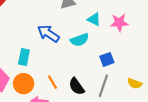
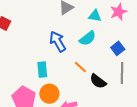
blue arrow: (48, 34) -> (58, 42), turned 45
orange line: (53, 82) -> (80, 67), moved

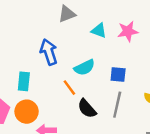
cyan semicircle: (88, 38) -> (84, 67), moved
blue square: (118, 48) -> (118, 74), turned 32

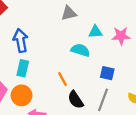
cyan triangle: (99, 31) -> (95, 32), turned -32
blue arrow: (49, 52) -> (21, 40), moved
cyan semicircle: (84, 67) -> (80, 50), moved, turned -144

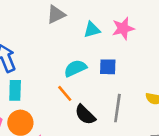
cyan semicircle: (80, 50) -> (75, 68), moved, turned -30
blue square: (107, 73) -> (108, 67), moved

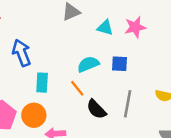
cyan triangle: (92, 30) -> (105, 28), turned 30
cyan rectangle: (15, 90) -> (42, 83), moved

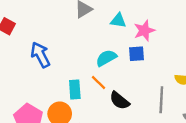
pink star: (135, 27) -> (144, 31), moved
cyan rectangle: (42, 83) -> (75, 89), moved
gray line: (128, 104) -> (161, 100), moved

